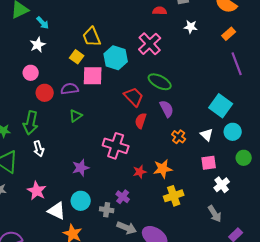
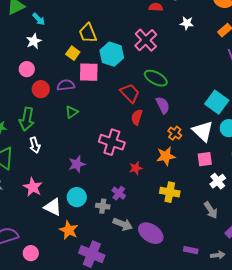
white triangle: (207, 135) -> (203, 131), size x1.6
orange star: (163, 169) -> (166, 156), moved
yellow cross: (174, 196) -> (170, 192), turned 30

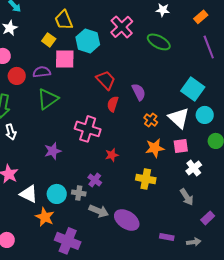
green ellipse: (156, 78) -> (159, 42), moved
green triangle: (72, 112) -> (48, 99), size x1.6
orange star: (166, 156) -> (155, 148), moved
cyan circle: (77, 197) -> (57, 194), moved

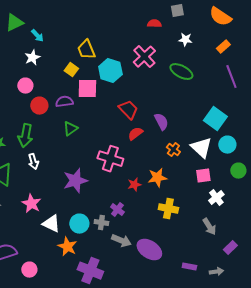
green triangle: (48, 99) -> (70, 129), size x0.7
red semicircle: (113, 104) -> (135, 134), turned 35
orange star: (155, 148) -> (157, 178), moved
purple star: (53, 151) -> (75, 181), size x1.4

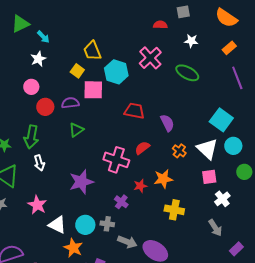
red trapezoid: (128, 110) -> (134, 111), turned -35
red semicircle: (135, 134) -> (142, 148), moved
purple cross: (117, 210) -> (121, 202), moved

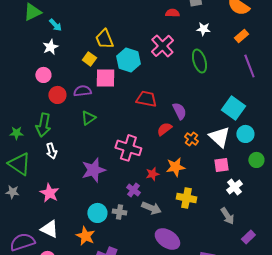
green ellipse: (187, 73) -> (199, 61), turned 45
red semicircle: (142, 148) -> (164, 129), moved
white triangle: (57, 225) -> (49, 229), moved
gray arrow: (127, 242) -> (151, 208), moved

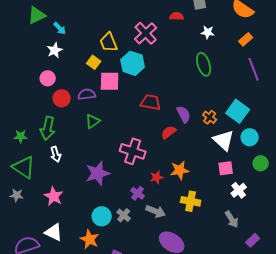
pink cross: (162, 46) -> (146, 33), moved
orange cross: (191, 139) -> (210, 117), moved
gray cross: (119, 212) -> (124, 215), turned 32

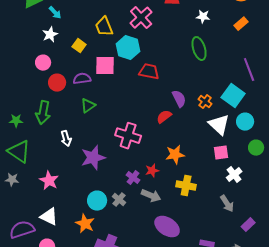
yellow square: (94, 62) -> (79, 46), moved
purple line: (254, 69) -> (249, 70), moved
red trapezoid: (151, 102) -> (149, 72), moved
white arrow: (56, 154) -> (66, 139), moved
red star: (157, 177) -> (152, 171), moved

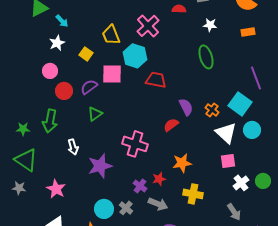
orange rectangle: (241, 24) -> (248, 32), turned 32
purple semicircle: (82, 79) -> (89, 87), turned -30
green circle: (256, 148) -> (263, 181), moved

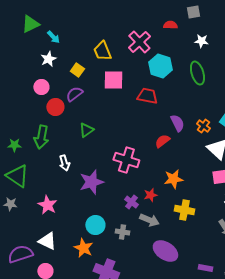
cyan hexagon: (135, 56) -> (160, 66), moved
pink square: (112, 74) -> (113, 80), moved
purple semicircle: (89, 87) -> (74, 94), moved
gray cross: (126, 208) -> (122, 232), moved, turned -32

